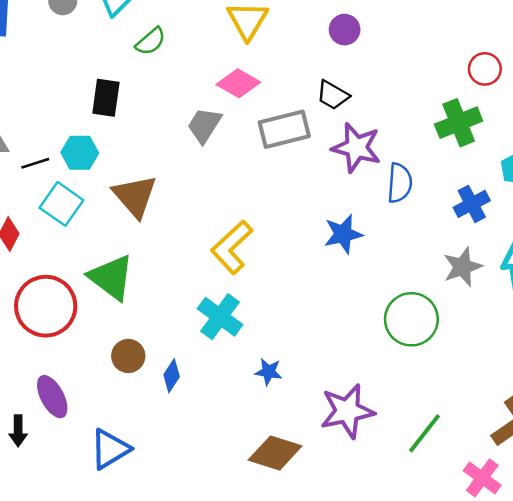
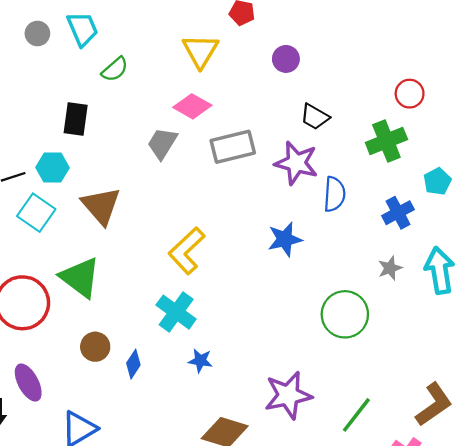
black trapezoid: (333, 95) -> (315, 117), moved
gray star: (463, 267) -> (390, 268), size x0.7
blue star: (269, 372) -> (200, 361), moved

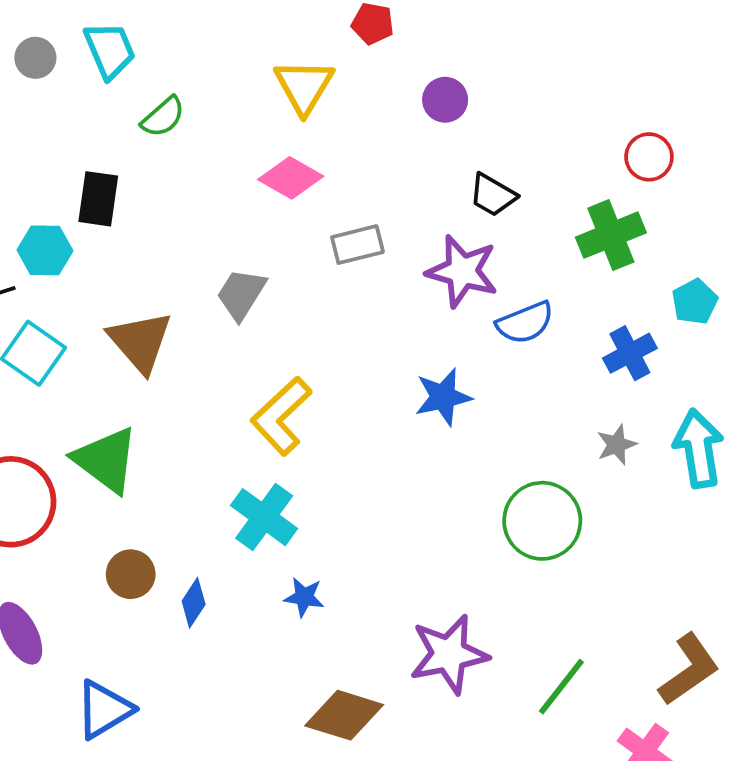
gray trapezoid: (162, 143) -> (241, 294), moved
gray rectangle: (233, 147) -> (357, 245), size x0.7
cyan hexagon: (52, 168) -> (45, 250), moved
blue semicircle: (334, 194) -> (525, 323), turned 64

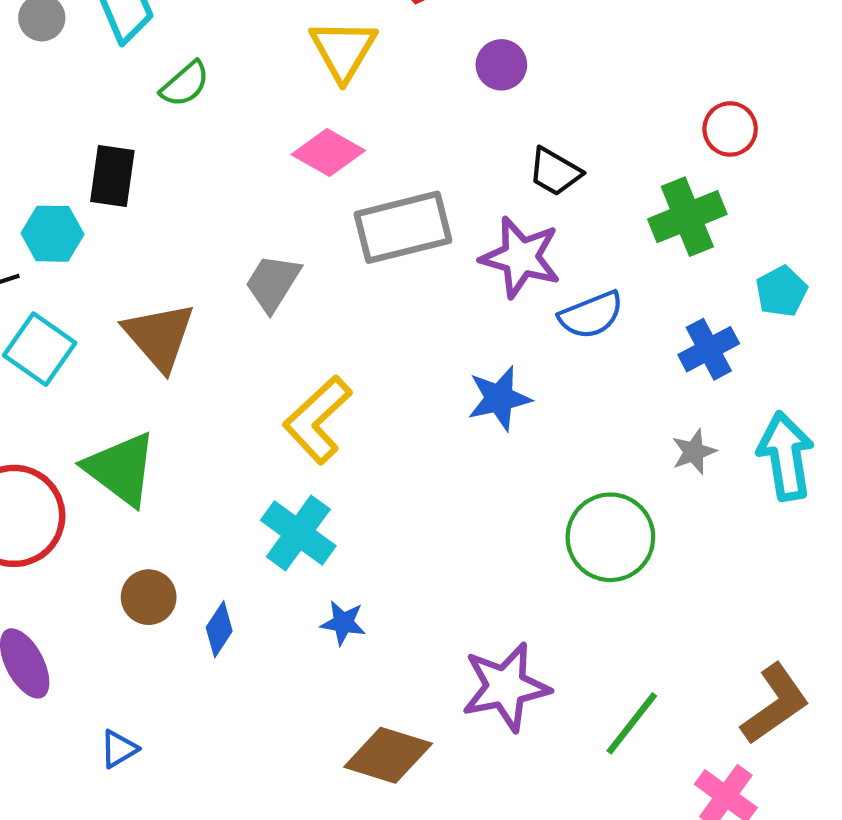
gray rectangle: (357, 245) -> (403, 227), size x1.6
blue triangle: (104, 709) -> (119, 749), size x0.6

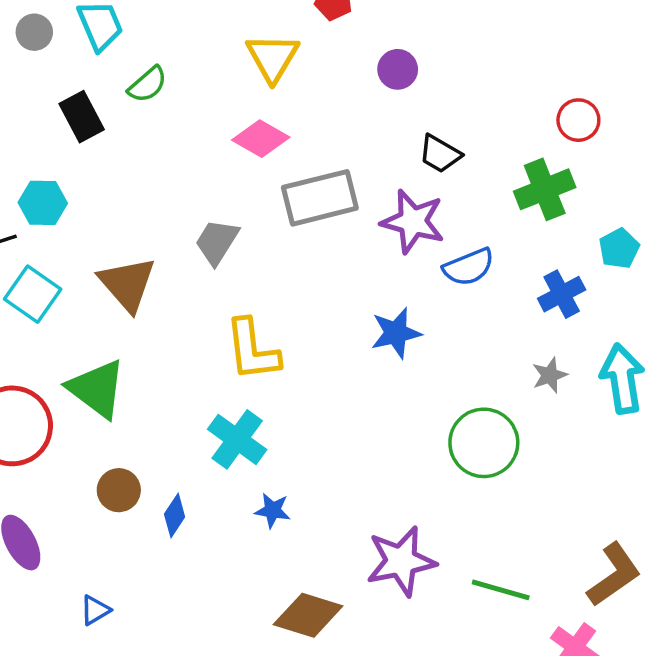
black rectangle: (112, 176) -> (82, 117), moved, turned -36
yellow L-shape: (318, 420) -> (252, 350), turned -54
green line: (632, 723) -> (501, 590), turned 68

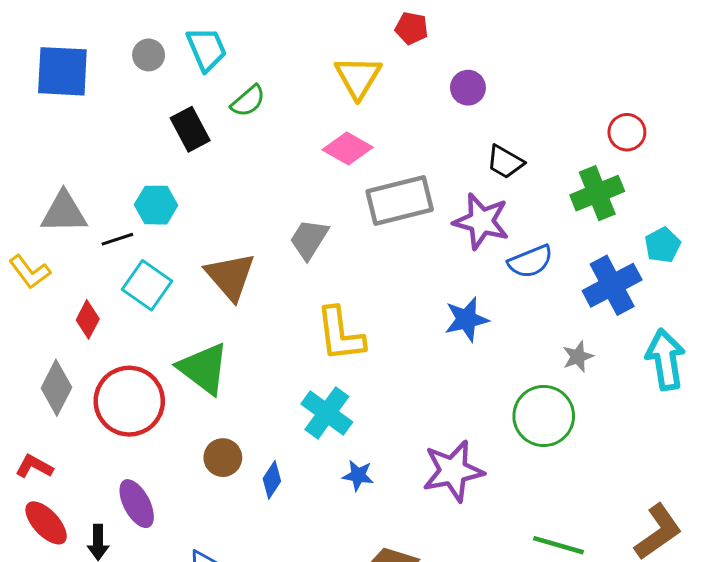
blue cross: (562, 294) -> (612, 285), size x1.4
gray star: (550, 375) -> (578, 357), moved
purple star: (401, 561) -> (453, 471), moved

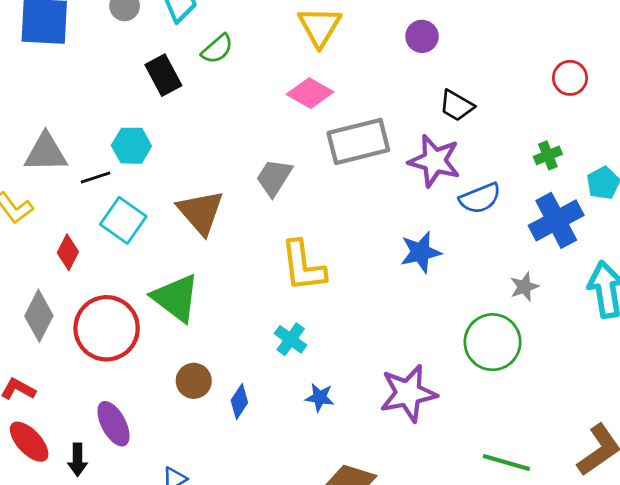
green cross: (597, 193) -> (548, 155), moved, size x0.6
cyan cross: (327, 413) -> (291, 339), size x0.7

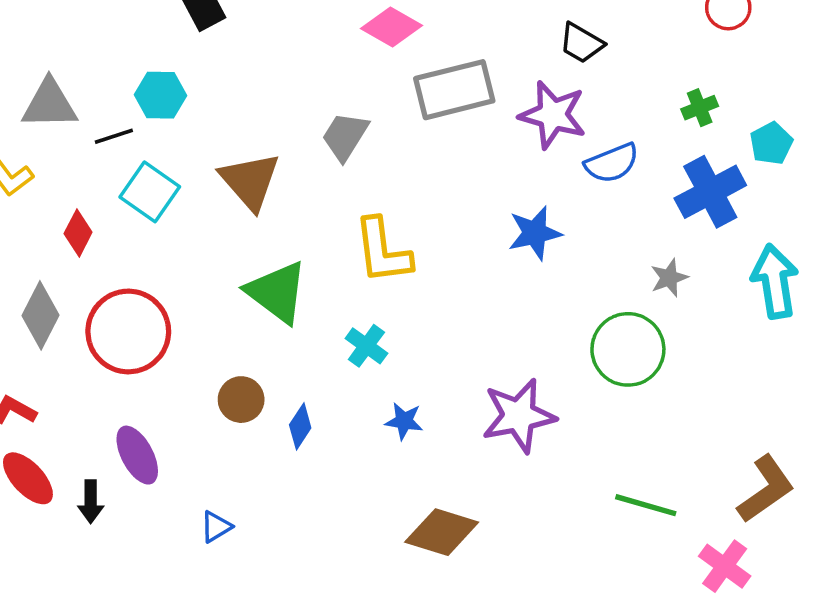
green triangle: (176, 298) -> (277, 292), moved

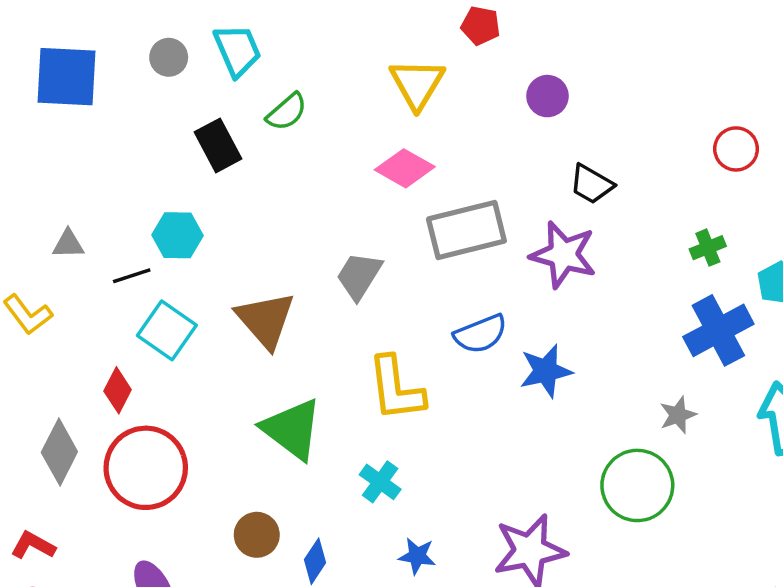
gray triangle: (49, 104) -> (68, 244), size x0.6
blue semicircle: (612, 163) -> (481, 334), moved
red diamond: (78, 233) -> (118, 390), moved

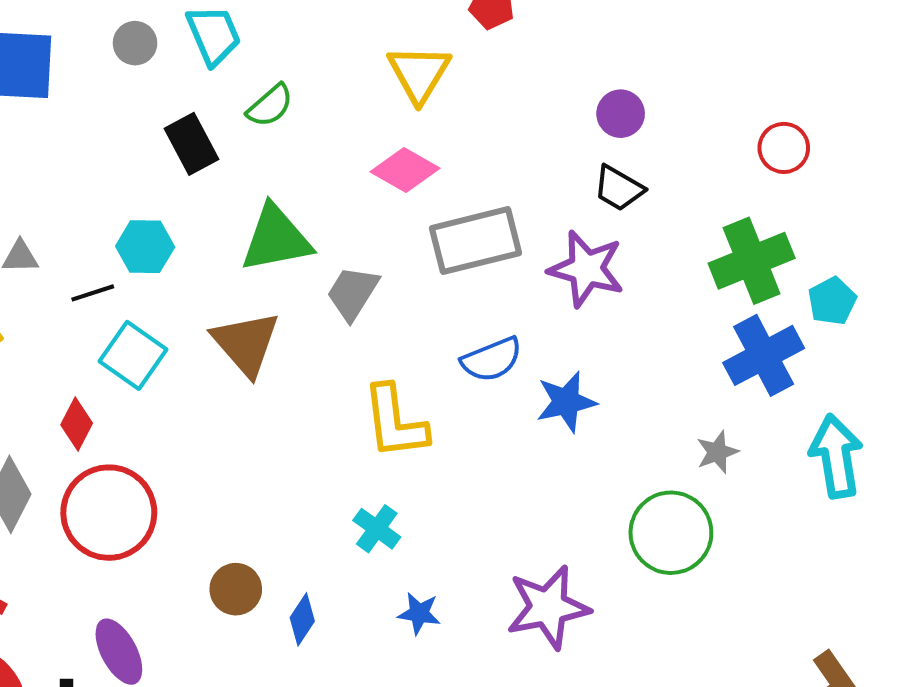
purple circle: (547, 96) -> (621, 114), moved
green cross: (708, 248) -> (752, 261), size x2.0
green triangle: (292, 429) -> (276, 239), moved, turned -48

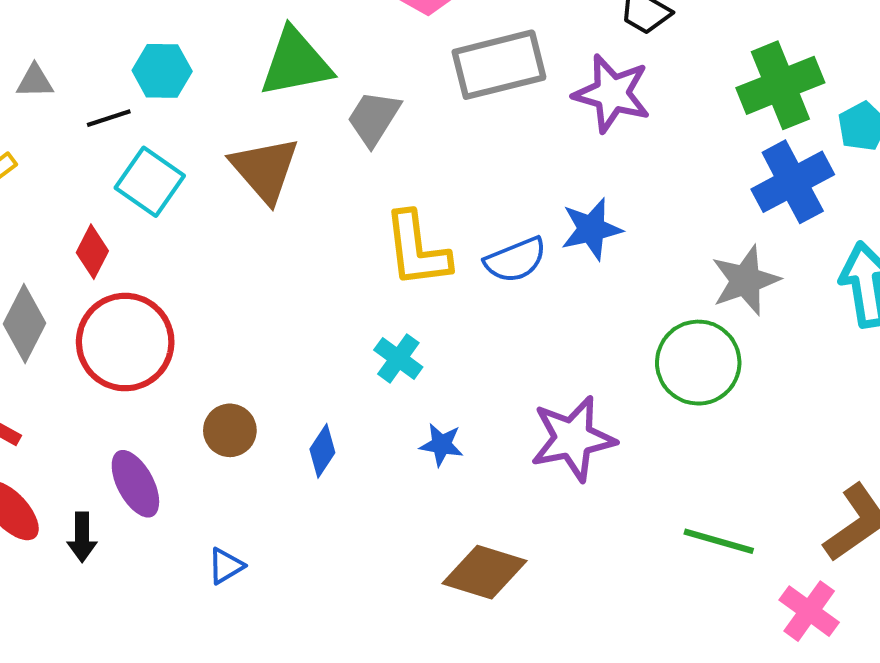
blue semicircle: (492, 359) -> (515, 260), moved
gray star: (717, 452) -> (745, 280), size x1.6
brown circle: (236, 589) -> (230, 430), moved

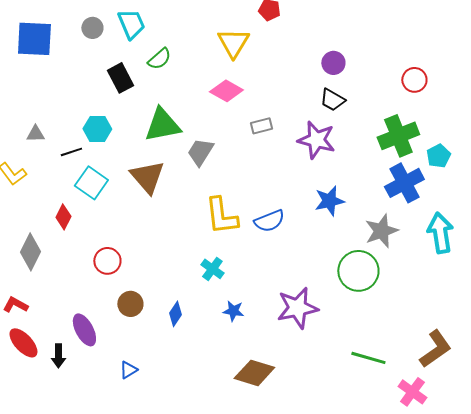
gray rectangle: (499, 65) -> (261, 126), size x0.5
blue star: (591, 229) -> (329, 201), moved
red circle: (125, 342) -> (107, 261), moved, size x0.6

